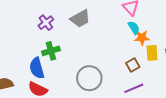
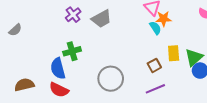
purple cross: (46, 23) -> (73, 15), moved
orange star: (142, 38) -> (163, 19), moved

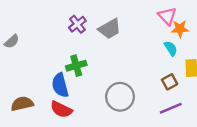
cyan semicircle: (155, 28) -> (171, 48), moved

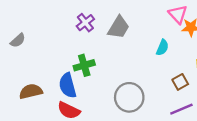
gray trapezoid: (110, 29) -> (119, 27), turned -30
cyan semicircle: (171, 48) -> (162, 48), moved, turned 56
brown semicircle: (22, 104) -> (31, 91), moved

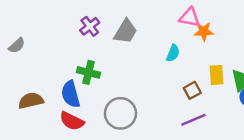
pink triangle: (178, 14) -> (190, 17), turned -36
green cross: (84, 65) -> (88, 72), turned 30
gray circle: (129, 97) -> (120, 113), moved

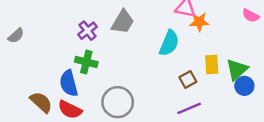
purple cross: (90, 26) -> (88, 31), moved
cyan semicircle: (173, 53) -> (169, 43), size x1.5
brown semicircle: (31, 101) -> (41, 102), moved, turned 55

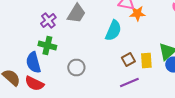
yellow rectangle: (212, 64) -> (146, 60), moved
gray circle: (118, 102) -> (76, 68), moved, size x0.7

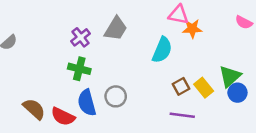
yellow rectangle: (146, 60) -> (204, 88), turned -35
blue semicircle: (33, 62) -> (87, 103), moved
purple line: (129, 82) -> (182, 115), turned 30

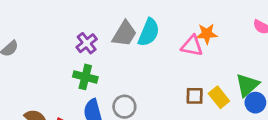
pink triangle: (178, 15) -> (192, 46), moved
cyan semicircle: (162, 50) -> (149, 32), moved
brown square: (181, 86) -> (195, 96), turned 30

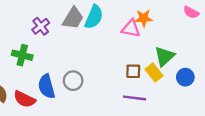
green cross: (85, 77) -> (22, 55), moved
green triangle: (247, 85) -> (164, 56), moved

